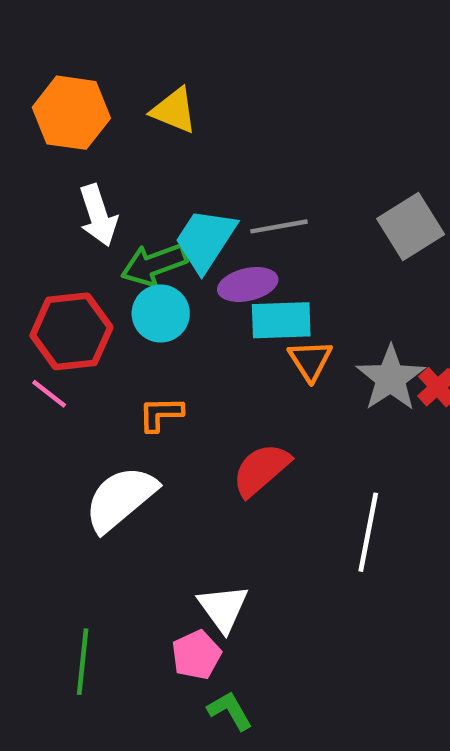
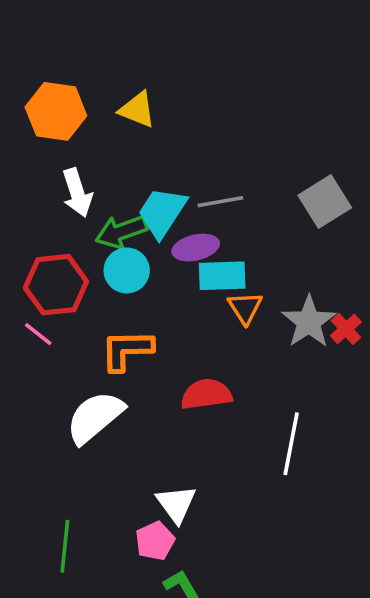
orange L-shape: (161, 414) -> (127, 350), size x1.5
red semicircle: (261, 470) -> (206, 394), turned 33

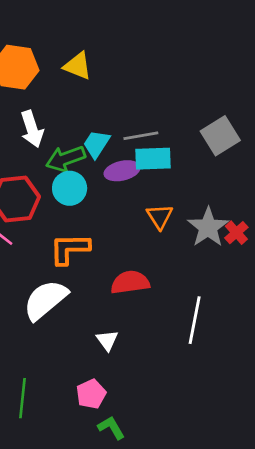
cyan trapezoid: (162, 212) -> (96, 144), size x0.7
cyan rectangle: (222, 276) -> (153, 159), moved
white triangle: (176, 504) -> (107, 340), moved, size x0.7

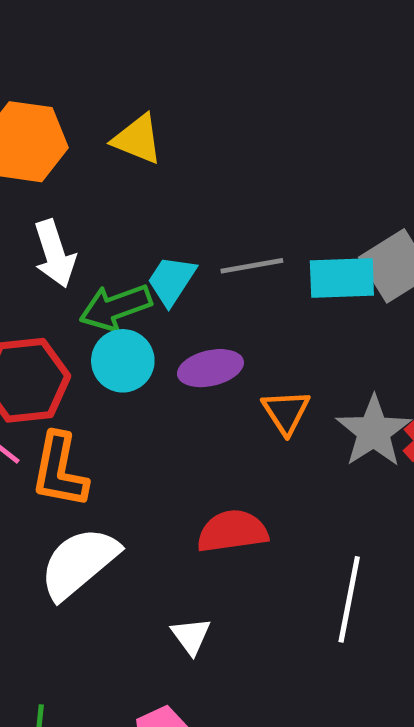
cyan rectangle: (153, 159) -> (342, 278), moved
purple ellipse: (122, 171) -> (210, 368), moved
orange L-shape: (70, 249) -> (60, 470), moved, turned -78

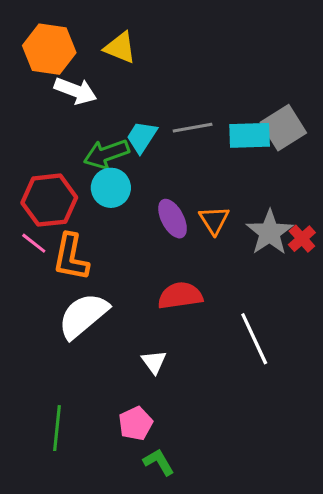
white arrow: (55, 254) -> (75, 91), moved, turned -51
purple ellipse: (210, 368) -> (173, 219), moved, turned 75
white line: (349, 599) -> (254, 339), turned -36

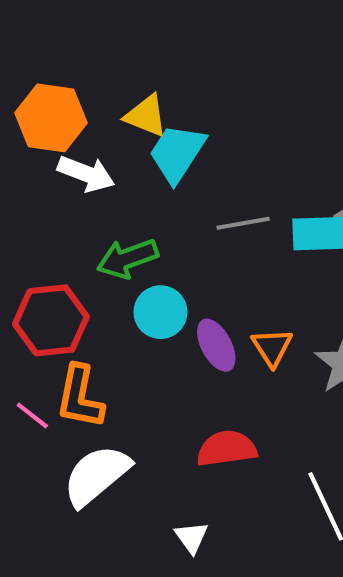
cyan trapezoid: (142, 137) -> (177, 153), moved, size x1.4
cyan circle: (111, 188) -> (160, 312), moved
pink line: (34, 243) -> (32, 415), moved

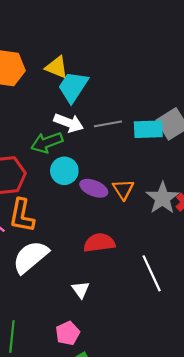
white arrow: (86, 174) -> (69, 123), moved
purple ellipse: (216, 345) -> (94, 188), turned -40

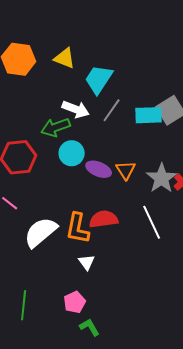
cyan trapezoid: (73, 87) -> (99, 79), moved
gray line: (108, 124) -> (112, 110), turned -45
orange L-shape: (22, 215) -> (78, 228), moved
white line: (152, 273) -> (152, 222), moved

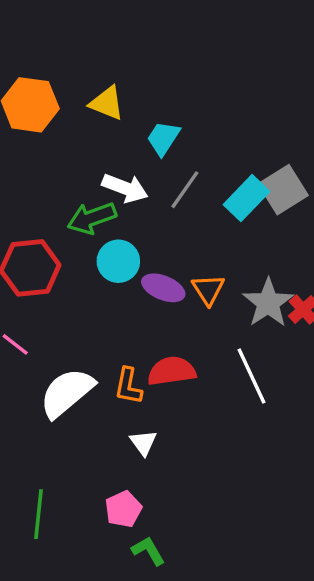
cyan trapezoid: (99, 79) -> (163, 138), size x0.7
cyan rectangle: (149, 115) -> (246, 198), turned -44
orange L-shape: (78, 228) -> (128, 386), size x0.7

